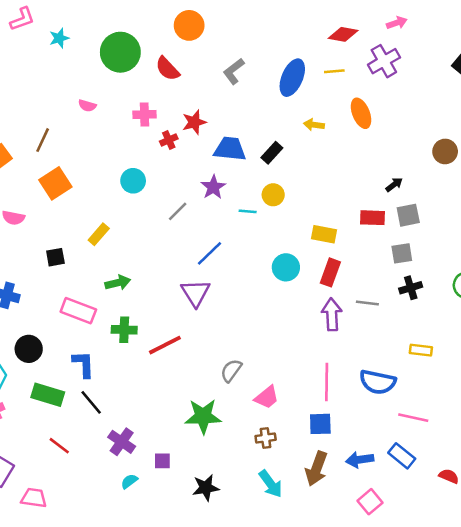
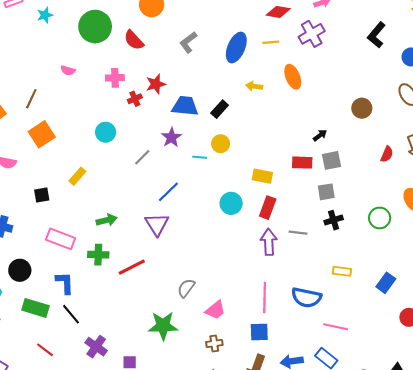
green arrow: (118, 283) -> (107, 220), moved

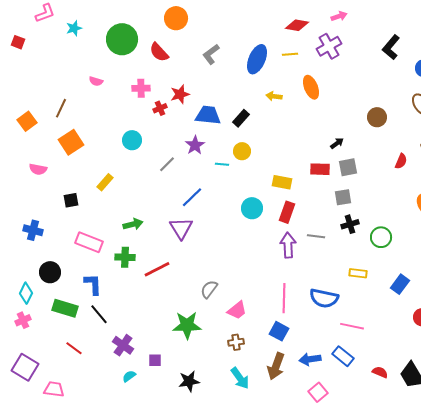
green circle: (380, 218) -> (381, 237), moved
blue square: (259, 332) -> (279, 331), turned 30

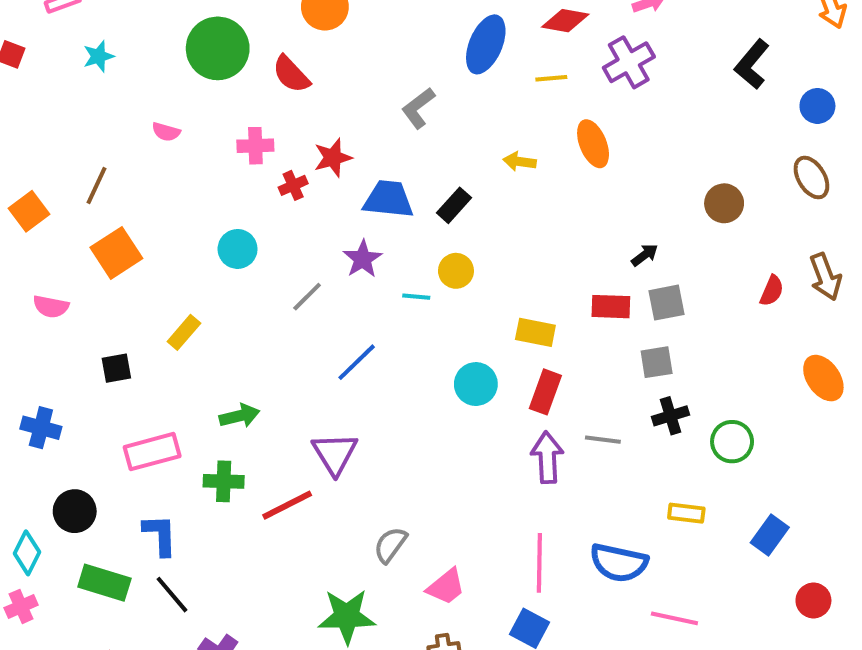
cyan star: (74, 28) -> (99, 56), moved
gray L-shape: (211, 54) -> (418, 108), moved
blue ellipse: (257, 59) -> (486, 44), moved
purple triangle: (181, 228) -> (335, 454), moved
pink rectangle: (89, 242) -> (152, 452), turned -36

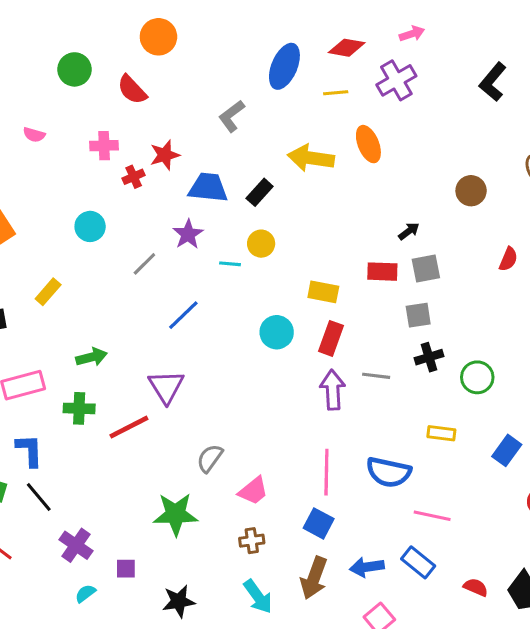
green circle: (218, 48) -> (74, 69), size x0.7
yellow arrow: (520, 162) -> (311, 158), size x1.8

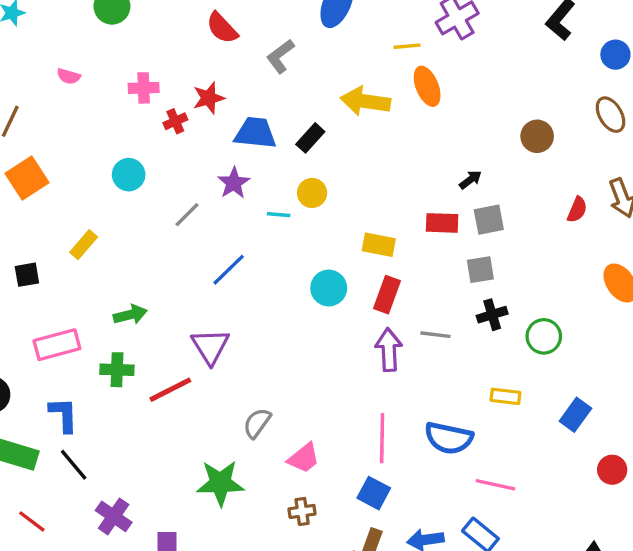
red semicircle: (132, 90) -> (222, 28), moved
yellow line: (336, 93) -> (407, 46), moved

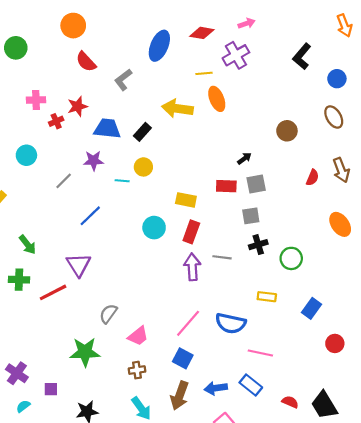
purple star: (234, 183) -> (93, 161), turned 30
green arrow: (130, 315) -> (27, 245), turned 66
pink line: (382, 438) -> (188, 323), turned 40

